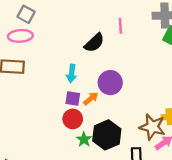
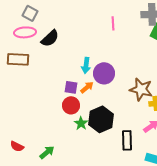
black semicircle: (94, 43) -> (50, 38), moved
cyan arrow: (72, 73) -> (86, 65), moved
brown star: (152, 127) -> (141, 89), moved

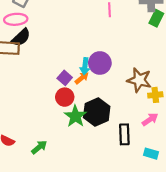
black semicircle: (50, 38) -> (21, 37), moved
cyan arrow: (86, 65) -> (85, 66), moved
purple square: (71, 87) -> (65, 78), turned 32
green star: (81, 123) -> (75, 116), size x1.5

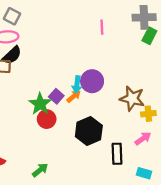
red circle: (65, 97) -> (47, 119), moved
green star: (75, 116) -> (40, 104), moved
green arrow: (39, 147) -> (40, 170), moved

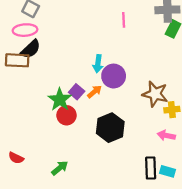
cyan arrow: (77, 84) -> (98, 64), moved
pink arrow: (143, 139) -> (166, 135), turned -133
black rectangle: (117, 154) -> (151, 168), moved

